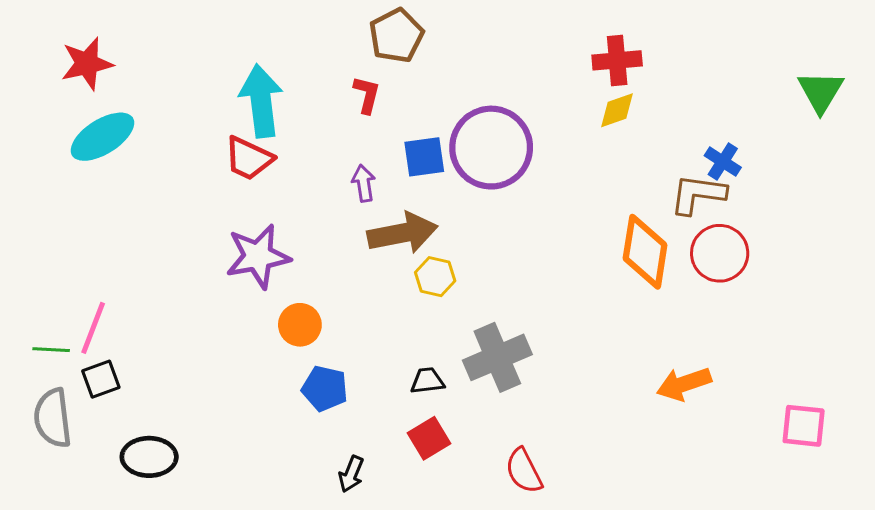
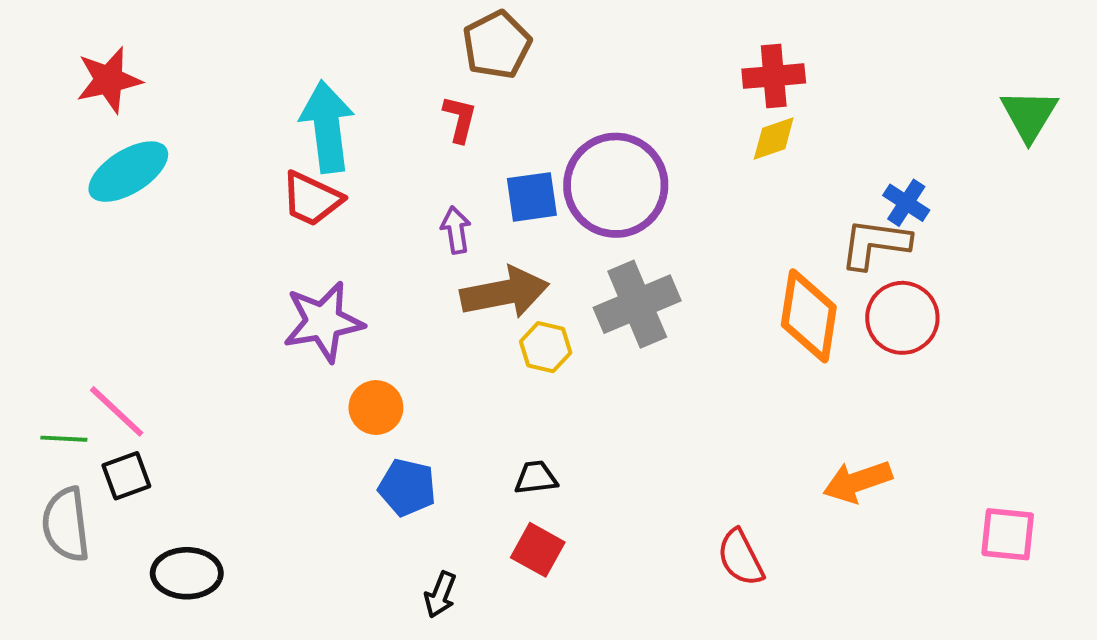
pink line: (93, 328) -> (117, 411), turned -68
gray cross: (497, 357) -> (637, 304), moved
red square: (429, 438) -> (538, 550), turned -30
red semicircle: (524, 471) -> (741, 558), moved

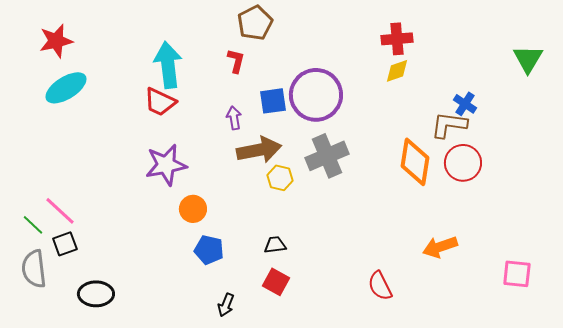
green line: (64, 439) -> (33, 225), turned 40

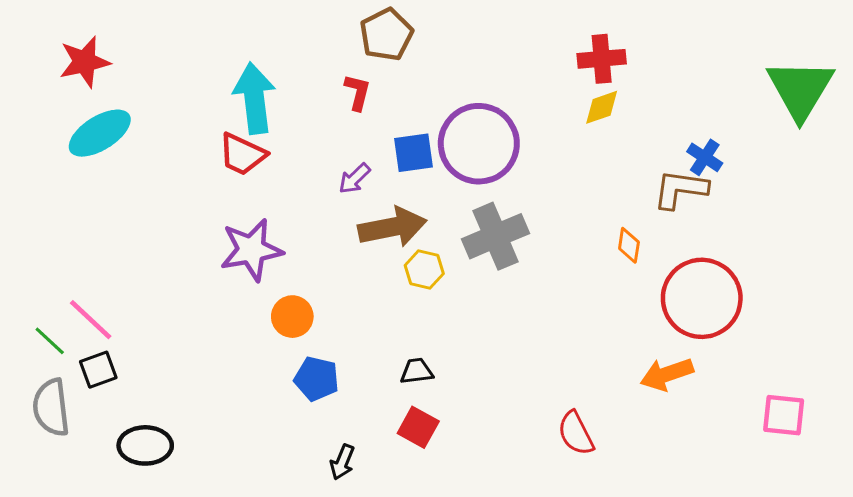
green triangle: (528, 59) -> (800, 89), size x1.5
purple arrow: (234, 118) -> (354, 179), turned -125
orange diamond: (415, 162) -> (629, 245), size x0.5
red circle: (463, 163) -> (702, 298), moved, size x1.4

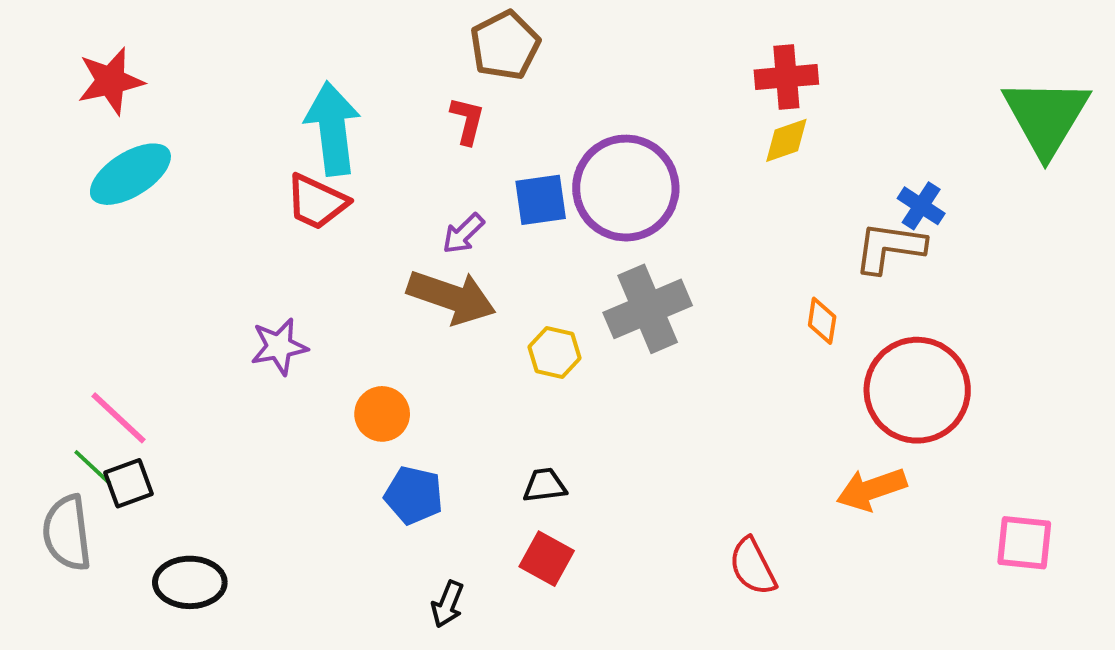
brown arrow: (392, 227) -> (451, 297), moved, turned 30
purple star: (251, 250) -> (279, 347), moved, size x0.7
green line: (50, 341) -> (93, 467), moved

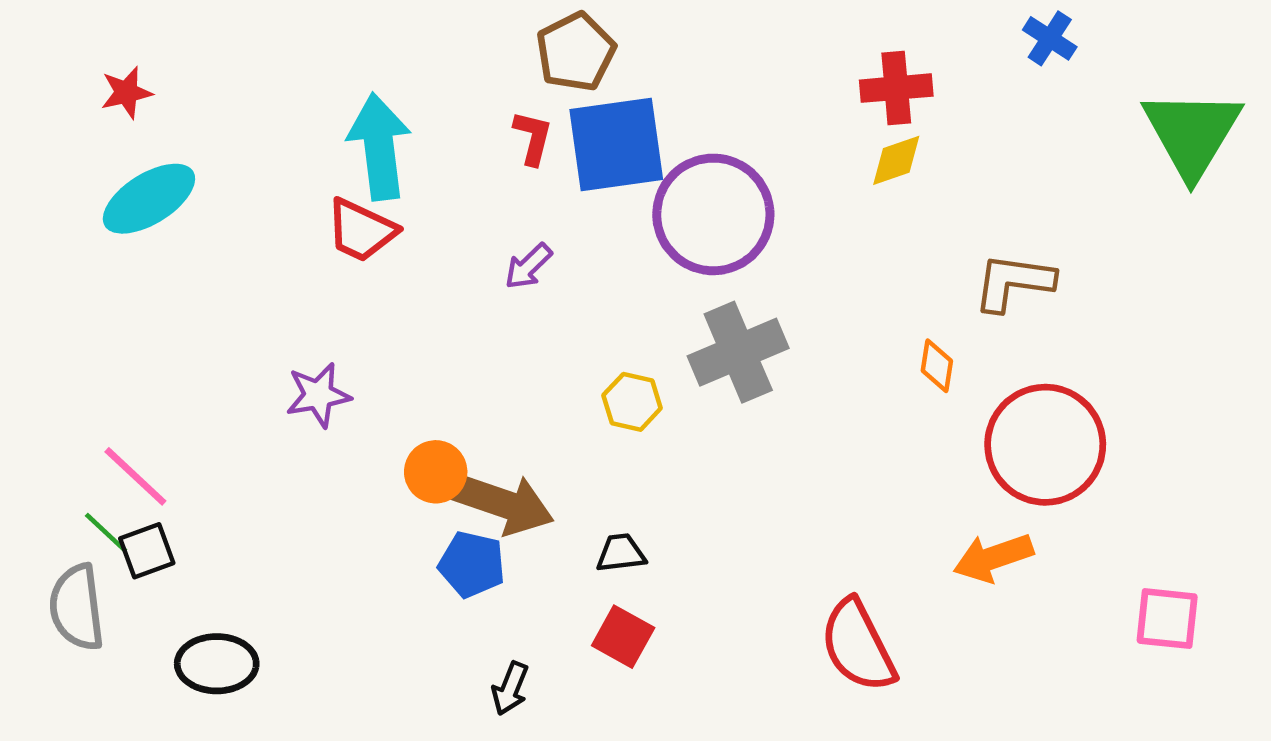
red star: (111, 81) -> (126, 93), size x0.7
blue square: (541, 200) -> (616, 144), moved, size x1.6
blue cross: (921, 206) -> (1050, 38), moved
brown arrow: (451, 297) -> (503, 503), moved
red semicircle: (753, 567) -> (858, 646), size x1.4

